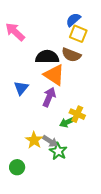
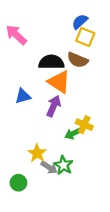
blue triangle: (21, 88) -> (23, 96), turned 35
gray arrow: (50, 141) -> (49, 167), moved

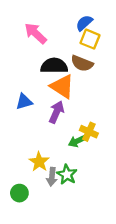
pink arrow: (16, 35) -> (36, 33), moved
gray arrow: (49, 167) -> (52, 177), turned 63

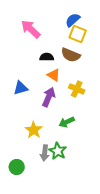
black semicircle: (54, 66) -> (47, 57), size x0.6
orange triangle: (62, 87) -> (54, 75), size x0.6
yellow cross: (89, 132) -> (77, 89), moved
yellow star: (39, 162) -> (34, 130), moved

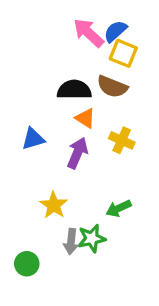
pink arrow: (31, 29) -> (88, 33), moved
black semicircle: (47, 57) -> (74, 90), size x1.5
green arrow: (67, 122) -> (119, 208), moved
green star: (58, 151) -> (92, 238), turned 30

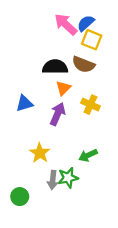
orange triangle: (85, 118) -> (63, 88), turned 42

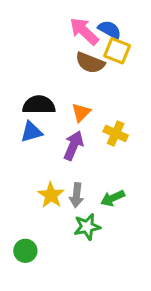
blue semicircle: (86, 23) -> (110, 30), turned 72
brown semicircle: (83, 64) -> (90, 63), moved
black semicircle: (55, 67) -> (39, 105), moved
gray arrow: (53, 180) -> (77, 195), moved

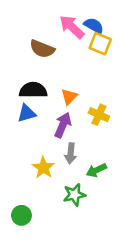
brown semicircle: (90, 63) -> (42, 49), moved
gray arrow: (77, 195) -> (71, 153), moved

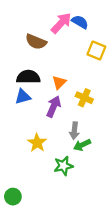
pink arrow: (72, 27) -> (61, 23), turned 90
yellow square: (100, 44) -> (96, 51), moved
gray arrow: (71, 153) -> (74, 131), moved
green circle: (21, 215) -> (13, 197), moved

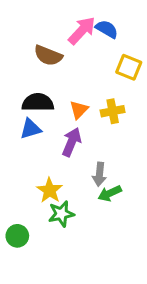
yellow cross: (84, 98) -> (113, 111), moved, turned -35
green star: (63, 166) -> (61, 214), moved
green circle: (13, 197) -> (17, 236), moved

